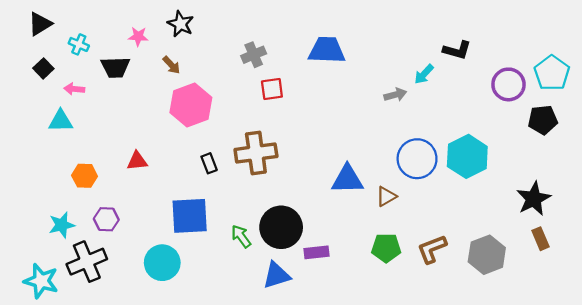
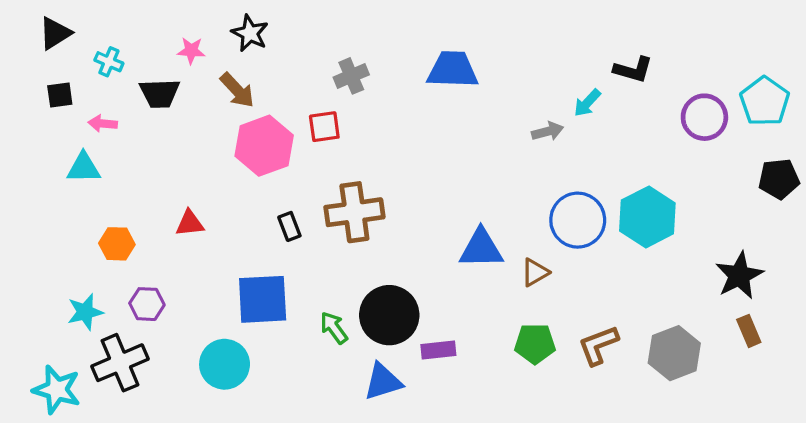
brown arrow: (171, 65) -> (237, 90), size x1.4
black square: (43, 68) -> (60, 95), turned 36
red square: (272, 89) -> (324, 127), moved
black pentagon: (543, 120) -> (779, 179), moved

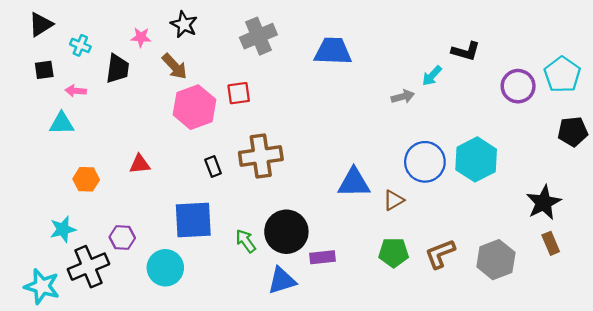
gray cross: (351, 76) -> (258, 36), moved, size x1.4
black trapezoid: (160, 93) -> (118, 69), turned -80
purple hexagon: (147, 304) -> (122, 237), moved

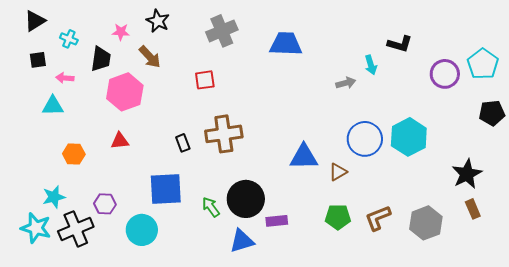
cyan arrow: (432, 76) -> (371, 65), turned -60
pink hexagon: (194, 107) -> (125, 92), moved
cyan star: (42, 286) -> (36, 228), moved

